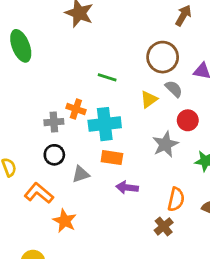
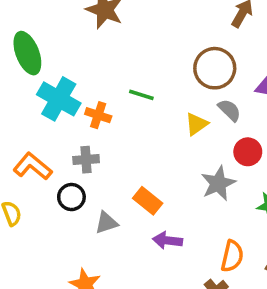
orange cross: (76, 109) -> (98, 115), moved
gray cross: (54, 122) -> (86, 160), moved
cyan cross: (105, 124) -> (59, 99), moved, turned 36
orange rectangle: (112, 158) -> (148, 201), turned 30
orange L-shape: (39, 193) -> (33, 166), moved

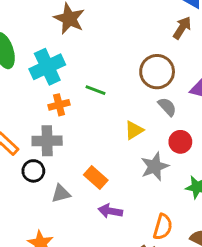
cyan cross: (59, 99) -> (47, 67), moved, turned 32
orange cross: (98, 115) -> (59, 105), turned -36
yellow triangle: (196, 124) -> (134, 130), moved
gray cross: (86, 160) -> (47, 141), size x1.4

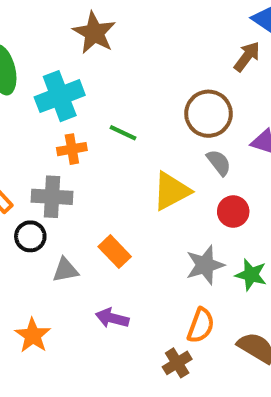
yellow triangle: (134, 130) -> (171, 191), size x1.5
gray star: (155, 166) -> (205, 265), moved
purple arrow: (110, 211) -> (112, 318), moved

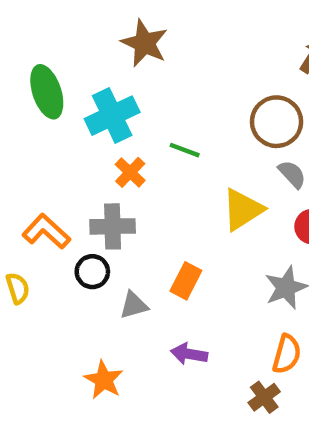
orange cross: (72, 149) -> (130, 172), turned -32
orange rectangle: (115, 252) -> (186, 281), turned 76

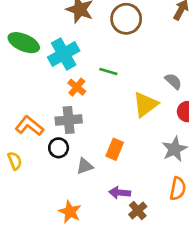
green ellipse: (47, 92) -> (24, 43), turned -44
brown circle: (277, 122) -> (126, 19), moved
brown cross: (264, 397) -> (138, 211), moved

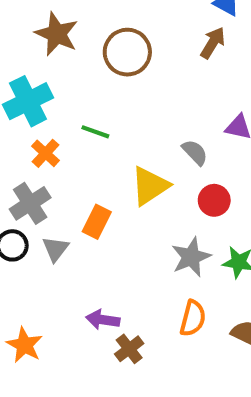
gray cross: (69, 120) -> (30, 203), turned -30
orange rectangle: (115, 149) -> (97, 222), moved
gray triangle: (85, 166) -> (55, 249), moved, turned -36

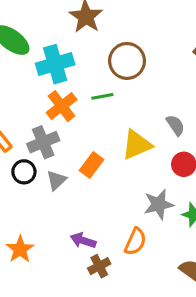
brown circle: (127, 52) -> (127, 61), moved
green line: (95, 132) -> (102, 96), turned -40
orange cross: (45, 153) -> (62, 106), size x1.4
orange semicircle: (193, 318) -> (135, 242), moved

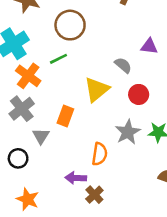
black circle: (24, 172) -> (18, 158), moved
orange semicircle: (135, 242) -> (100, 154), moved

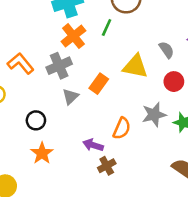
green line: (58, 59) -> (107, 27), turned -54
yellow triangle: (97, 90) -> (135, 66), turned 36
black circle: (18, 158) -> (36, 120), moved

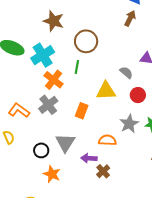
gray triangle: (70, 96) -> (65, 143), moved, size x1.5
orange semicircle: (122, 128) -> (107, 140), turned -96

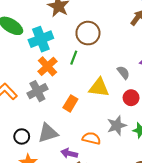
gray triangle: (65, 143) -> (48, 133), turned 30

